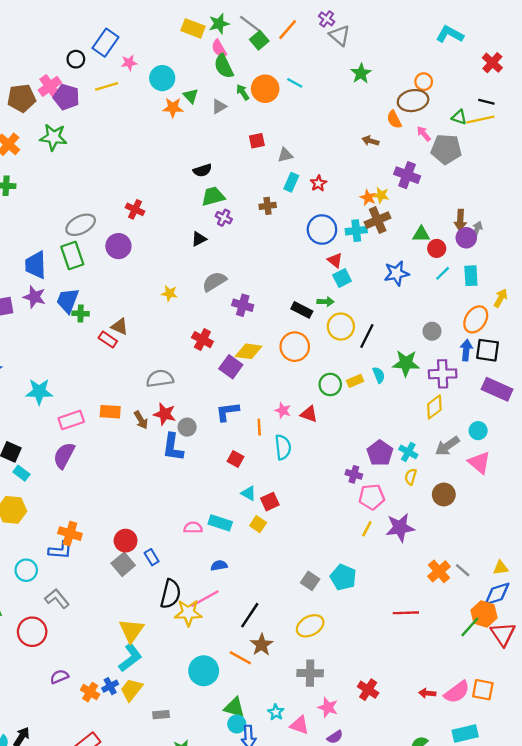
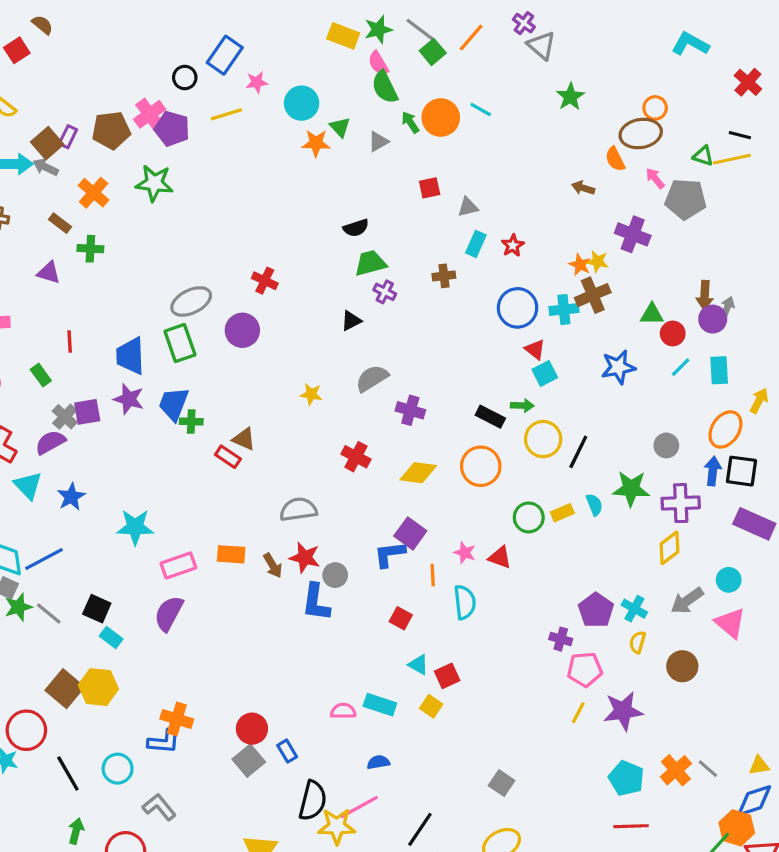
purple square: (231, 367) -> (410, 533), moved
cyan pentagon: (343, 577) -> (626, 778), moved

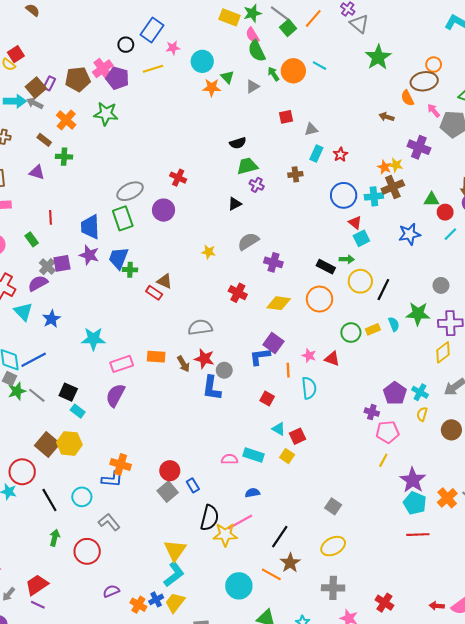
red square: (17, 50) -> (16, 54), moved
green star: (570, 97) -> (378, 57), size x1.4
purple star: (623, 711) -> (413, 480), moved, turned -30

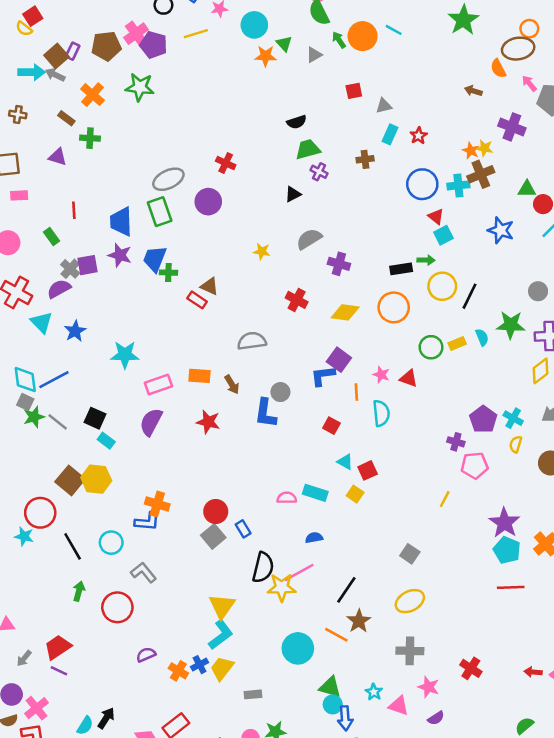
blue star: (410, 234) -> (501, 230), turned 30
black rectangle: (326, 267) -> (401, 269), turned -36
red star: (204, 359) -> (208, 422), moved
yellow line: (383, 460) -> (445, 499), moved

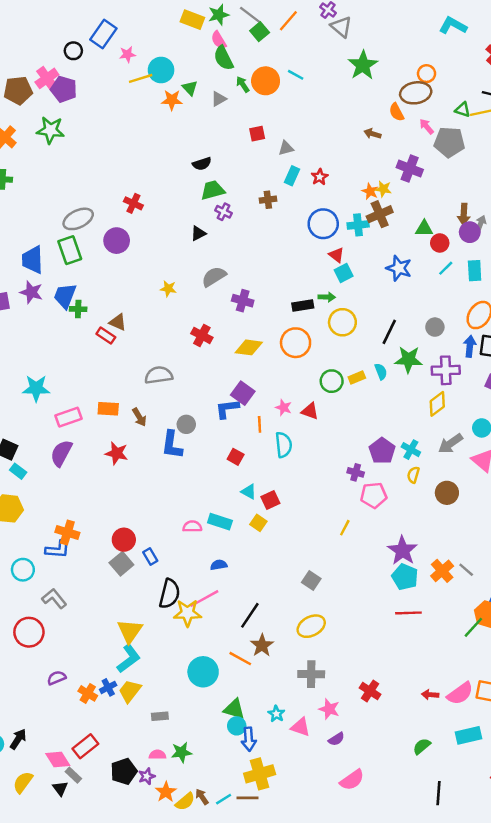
yellow line: (196, 34) -> (141, 78), moved
black line: (470, 296) -> (389, 332), moved

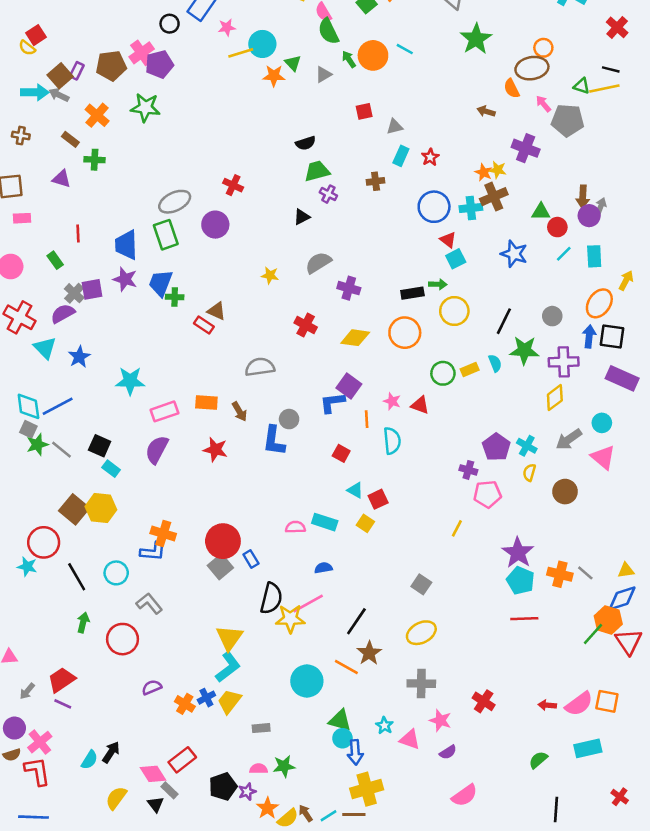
purple pentagon: (64, 89) -> (159, 64), turned -30
red circle: (124, 540) -> (223, 541), size x1.4
orange cross: (442, 571) -> (560, 574), turned -35

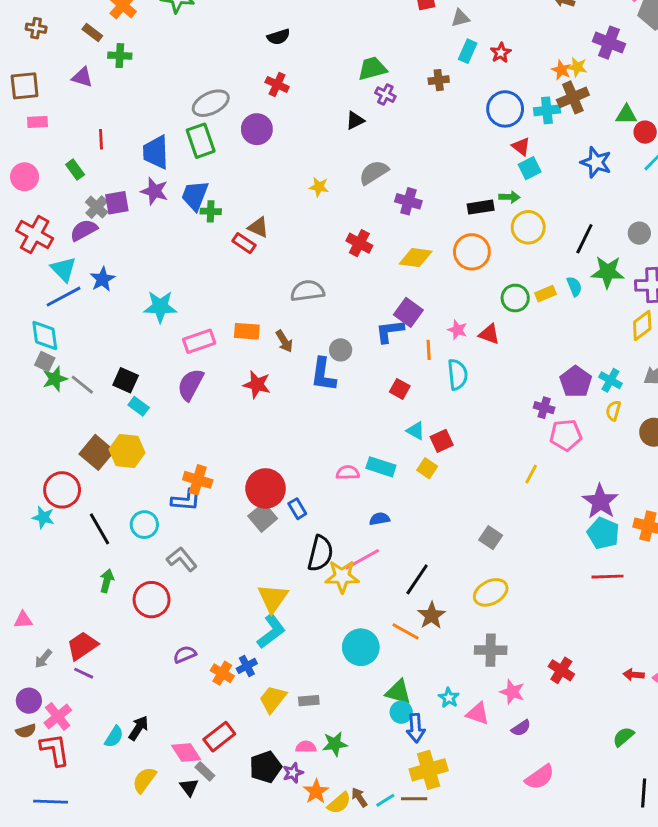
black semicircle: (306, 143) -> (279, 37), moved
blue line: (58, 406) -> (63, 297), moved
yellow trapezoid: (229, 701) -> (273, 699), moved

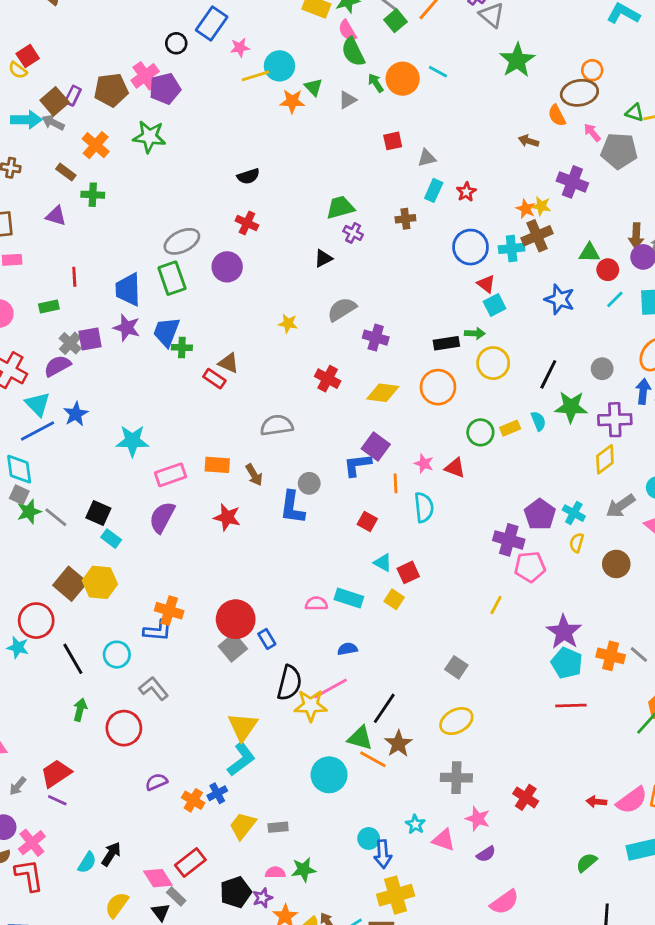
green rectangle: (75, 170) -> (49, 306), turned -66
purple cross: (544, 408) -> (509, 540), size x1.5
green triangle: (398, 692) -> (360, 738), moved

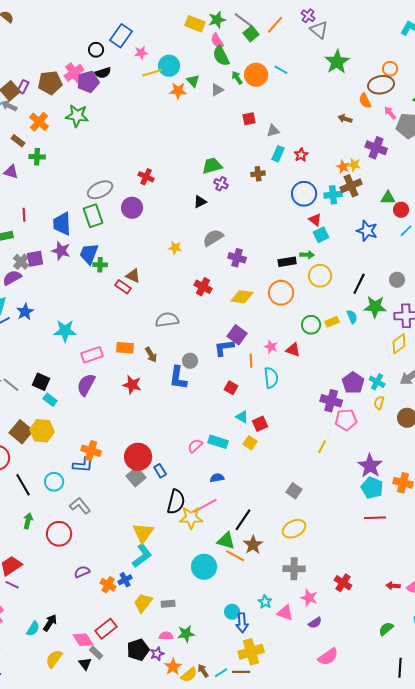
black semicircle: (248, 176) -> (103, 73), moved
pink semicircle: (316, 604) -> (195, 446), turned -42

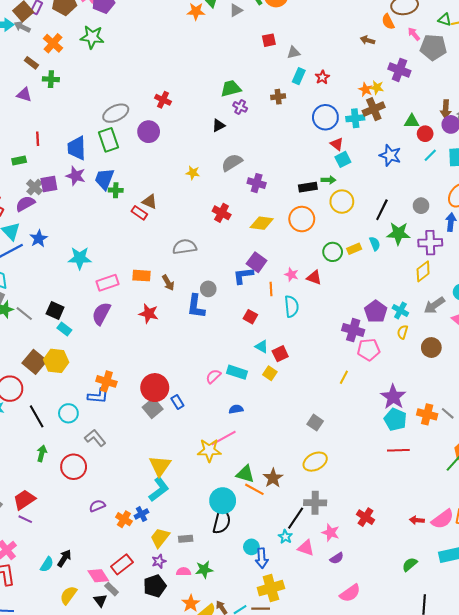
black semicircle: (176, 502) -> (222, 521), moved
black line: (243, 520) -> (296, 518), moved
purple star: (157, 654) -> (159, 561), moved

